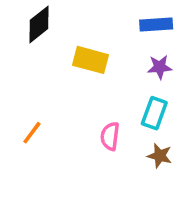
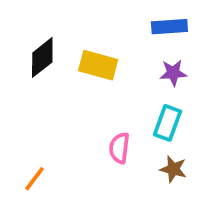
black diamond: (39, 24) -> (42, 57), moved
orange line: (32, 133) -> (35, 179), moved

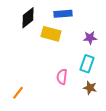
blue rectangle: (169, 27) -> (63, 14), moved
black diamond: (42, 57) -> (28, 18), moved

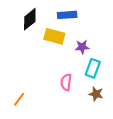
purple star: (90, 38) -> (82, 47), moved

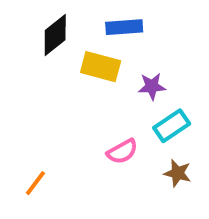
cyan rectangle: (93, 68) -> (172, 126), turned 36
pink semicircle: (66, 82) -> (122, 151), turned -126

